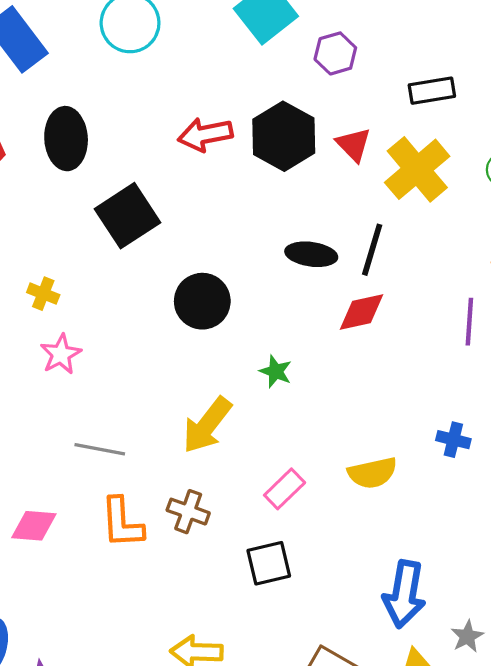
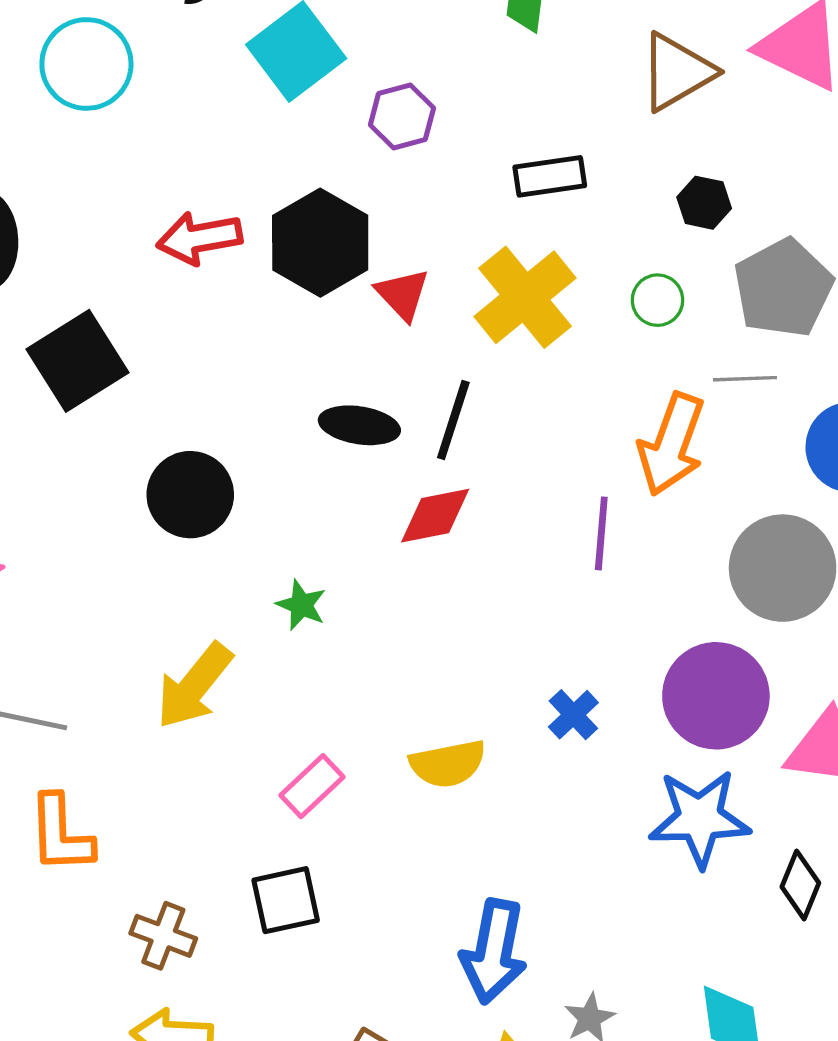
red triangle: (354, 145) -> (403, 294), moved
blue cross: (453, 440) -> (573, 715), turned 32
brown cross: (188, 512) -> (163, 936), moved

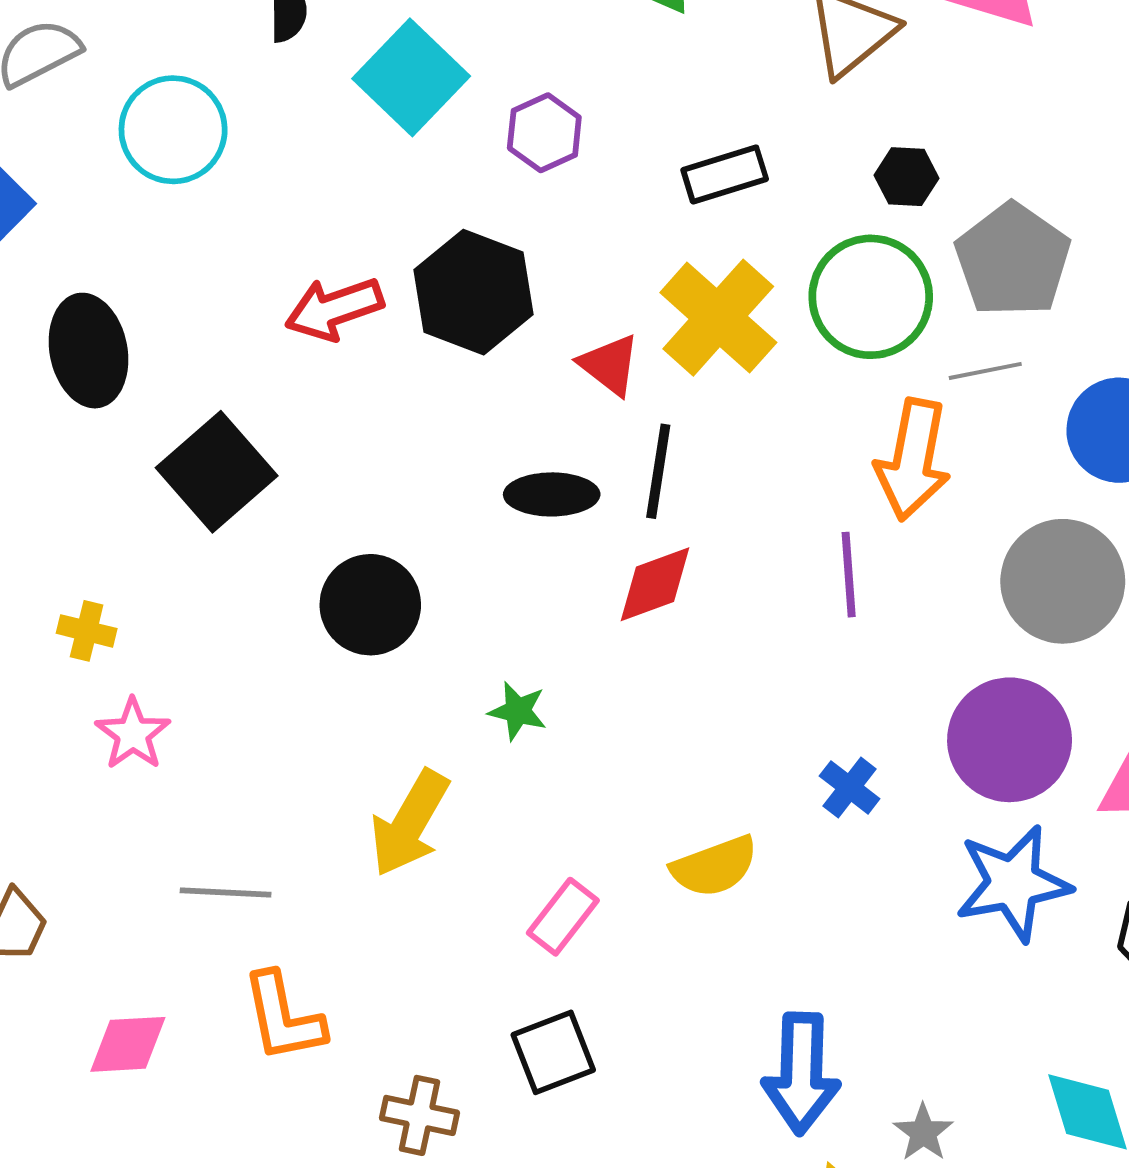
red triangle: (403, 294) -> (610, 365), moved
green circle: (658, 300) -> (871, 297), size x2.0

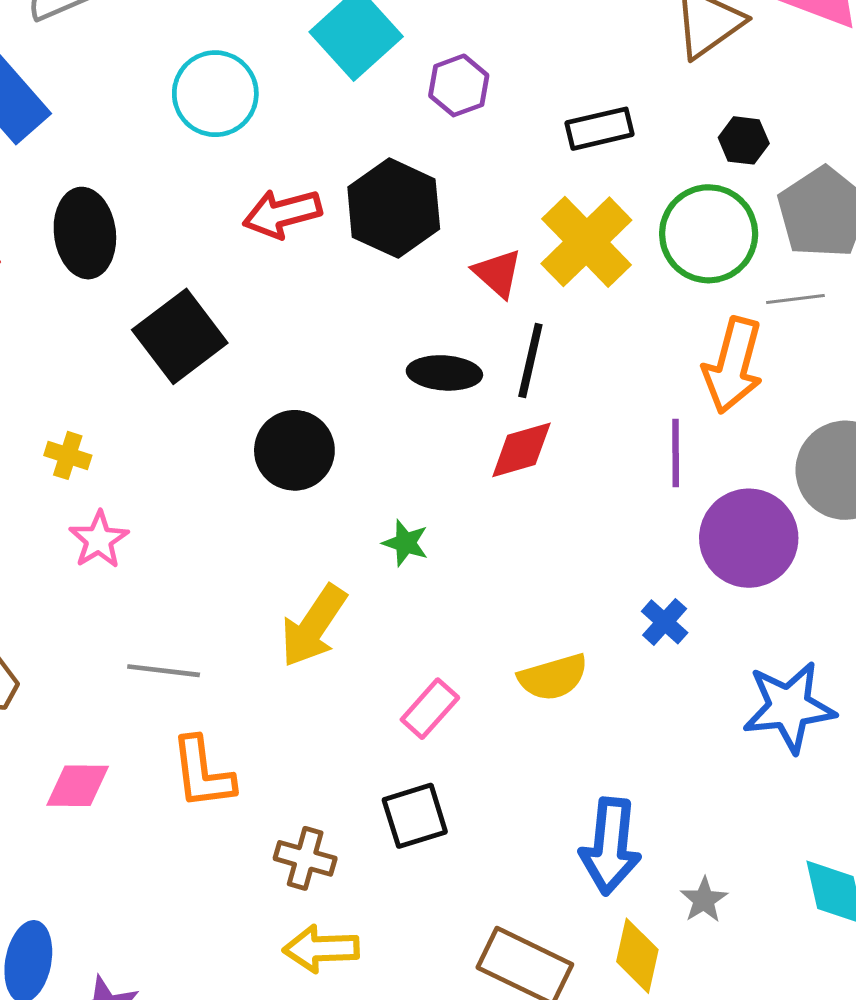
cyan circle: (173, 130) -> (215, 94), moved
purple circle: (1010, 740) -> (749, 538), moved

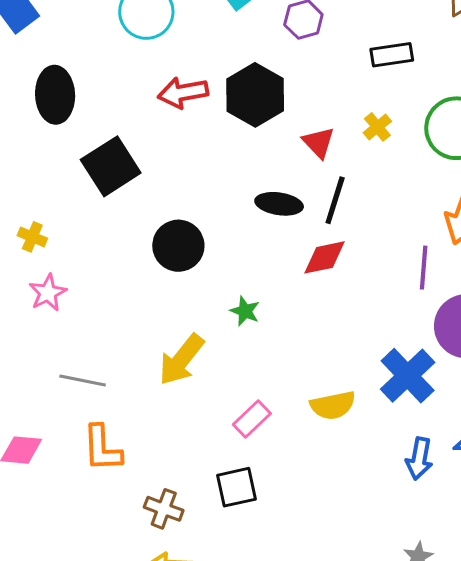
yellow cross: (586, 242) -> (377, 127), size x0.5
blue cross: (665, 622) -> (408, 376), size x1.8
blue arrow: (610, 846) -> (419, 459), moved, size x0.7

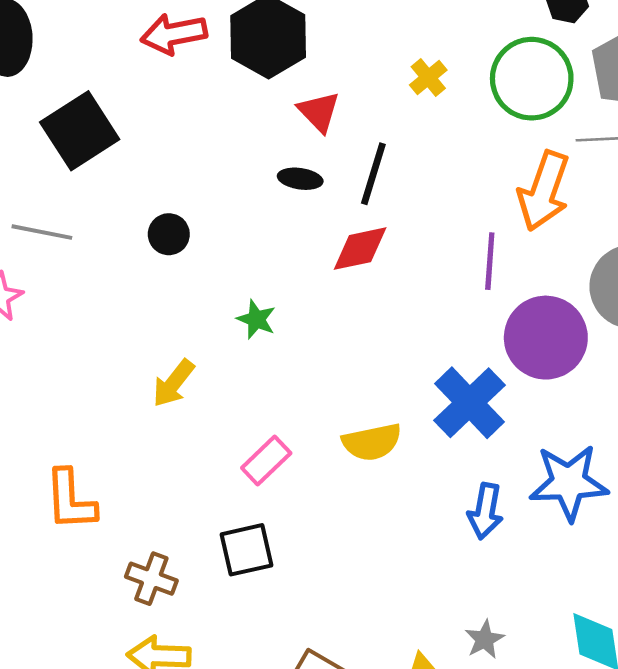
red triangle: (318, 142) -> (319, 112), moved
black ellipse: (279, 204) -> (300, 179), size x0.7
black circle: (178, 246) -> (169, 234), size x0.6
yellow arrow: (181, 360) -> (173, 383), size x0.7
gray line: (83, 381) -> (42, 232), moved

